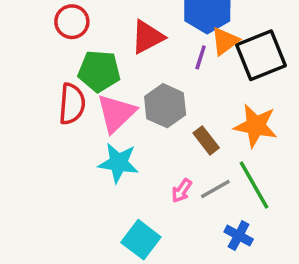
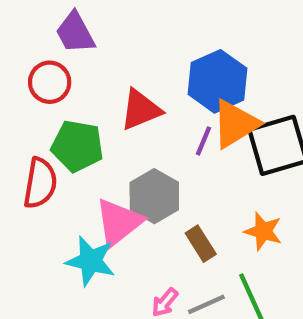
orange triangle: (225, 41) -> (235, 124), size x1.4
pink triangle: (116, 113) -> (119, 222), moved
orange star: (256, 126) -> (263, 231), size x0.7

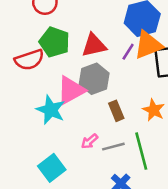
red triangle: (141, 110) -> (94, 45), moved
red semicircle: (40, 183) -> (29, 60), turned 52

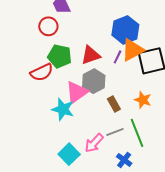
pink arrow: (90, 141) -> (94, 143), moved, size x1.5

